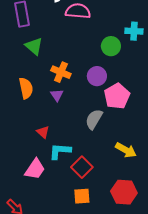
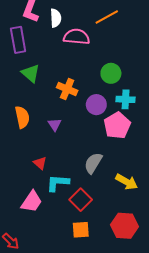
cyan cross: (134, 31) -> (126, 99), moved
orange cross: (61, 72) -> (67, 89), moved
gray semicircle: (94, 119) -> (93, 163), moved

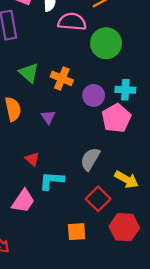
green triangle: (31, 73) -> (29, 73), moved
green circle: (111, 73) -> (106, 43), moved, size x1.4
red square: (81, 200) -> (98, 199), moved

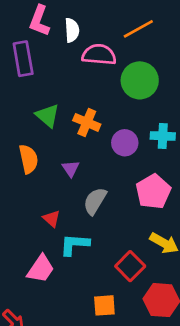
pink pentagon: (116, 118) -> (153, 192), moved
gray semicircle: (90, 159) -> (95, 201), moved

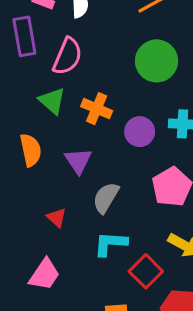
pink semicircle: (99, 55) -> (67, 56), moved, turned 108
purple triangle: (71, 169) -> (78, 161), size x1.4
cyan L-shape: (75, 244) -> (110, 244), moved

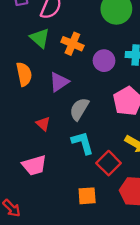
purple triangle: (78, 161) -> (59, 82), turned 30
cyan L-shape: (110, 244) -> (83, 143), turned 70
pink trapezoid: (44, 274) -> (34, 165), turned 40

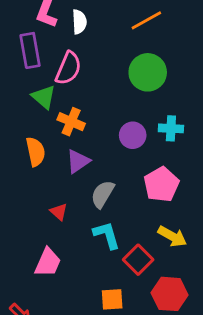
green triangle: (40, 38) -> (44, 97), moved
orange cross: (72, 44) -> (71, 122), moved
pink trapezoid: (34, 165) -> (48, 262), turned -50

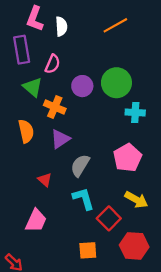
pink semicircle: (68, 68) -> (53, 64), size x0.7
green circle: (148, 72) -> (116, 83), moved
purple circle: (133, 135) -> (82, 86), moved

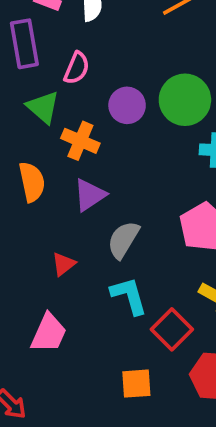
red triangle: (45, 180) -> (64, 264), turned 40

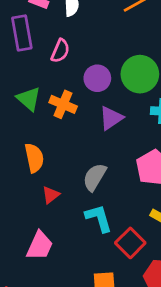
green triangle: (43, 107) -> (29, 99), moved
orange semicircle: (32, 182) -> (34, 158), moved
purple triangle: (90, 195) -> (111, 118), moved

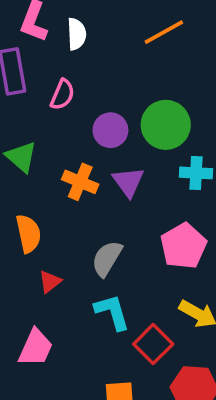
orange cross: (63, 104) -> (80, 182), moved
purple triangle: (111, 118) -> (128, 182), turned -32

